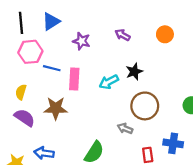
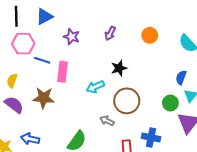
purple arrow: (123, 35) -> (110, 33), turned -96
cyan arrow: (109, 82) -> (95, 87), moved

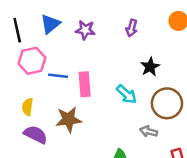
purple star: (72, 37) -> (85, 30), moved
cyan arrow: (95, 87) -> (127, 94), turned -102

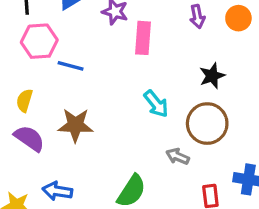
purple arrow: (132, 28) -> (197, 17), moved, turned -35
black star: (150, 67) -> (212, 76), moved
pink rectangle: (85, 84) -> (143, 38), moved

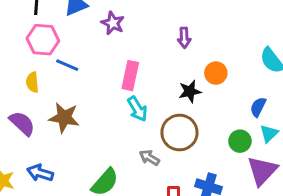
orange circle: (238, 18) -> (216, 73), moved
pink rectangle: (143, 38) -> (130, 76), moved
yellow semicircle: (24, 100) -> (32, 82), moved, turned -30

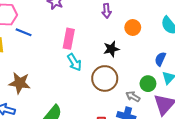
orange circle: (216, 73) -> (133, 27), moved
brown star: (64, 118) -> (20, 83), moved
gray arrow: (149, 158) -> (133, 96), moved

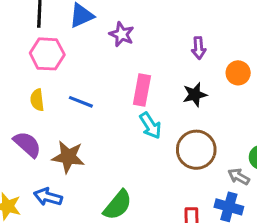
blue line: (24, 32) -> (81, 102), moved
black star: (111, 49) -> (195, 95), moved

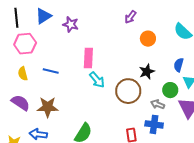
purple arrow: (199, 48) -> (130, 17), moved, turned 48
black star: (195, 95) -> (147, 72), moved

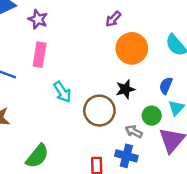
orange circle: (148, 39) -> (132, 48), size x1.6
pink rectangle: (88, 58) -> (40, 55), moved

